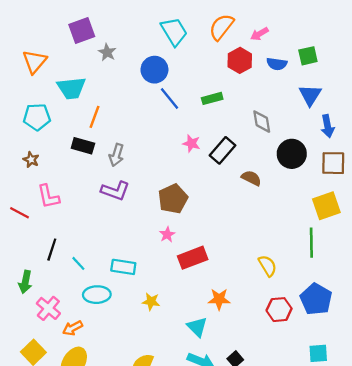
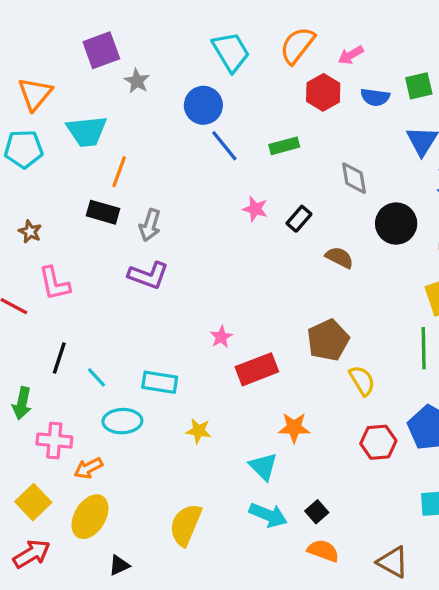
cyan pentagon: (37, 117) -> (24, 149), moved
black rectangle: (223, 150) -> (299, 219), size x0.7
brown pentagon: (173, 199) -> (328, 340), moved
pink cross: (48, 308) -> (54, 441), turned -35

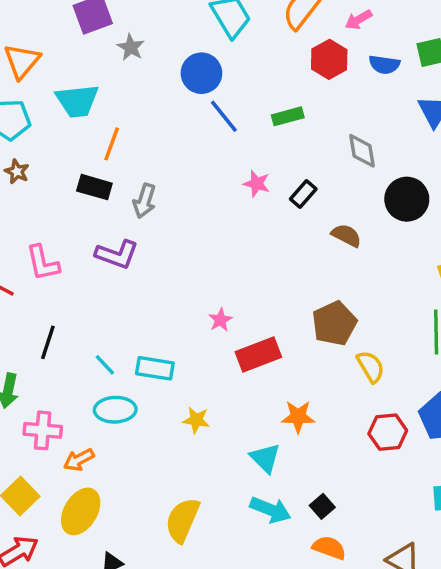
brown star: (30, 232) -> (17, 172), moved
purple L-shape: (148, 275) -> (117, 254), moved
cyan line: (96, 377) -> (105, 365), moved

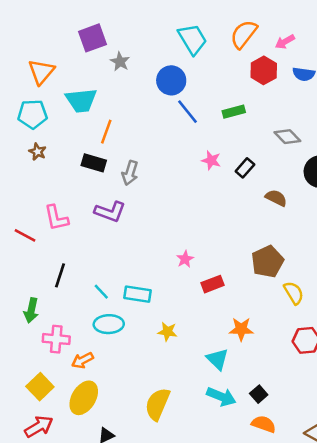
gray diamond: (362, 151) -> (287, 137), turned -35
red rectangle: (258, 354) -> (212, 284), size x0.7

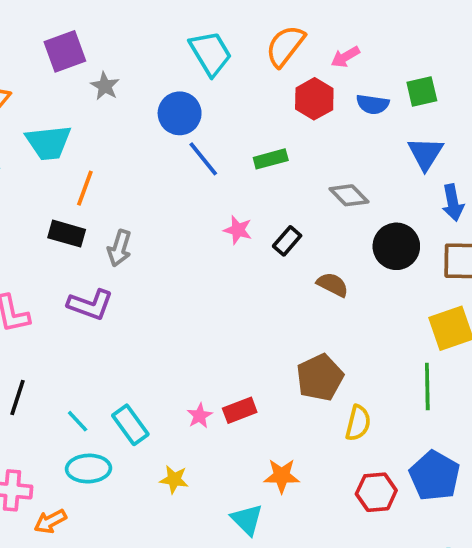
pink star: (185, 259) -> (200, 416), moved
yellow semicircle: (294, 293) -> (358, 423), turned 45
cyan rectangle: (137, 294) -> (130, 425), turned 45

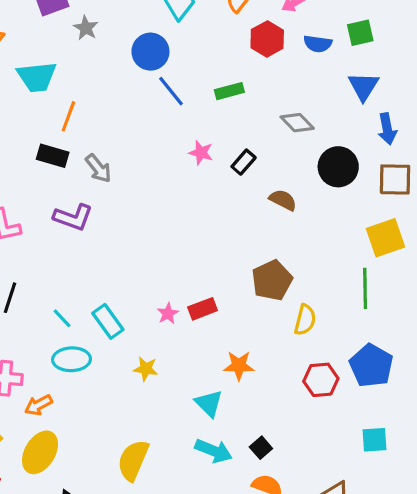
gray arrow: (119, 248) -> (98, 168), turned -56

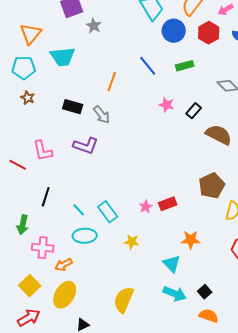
blue circle: (150, 52) -> (174, 31), moved
orange line: (68, 116) -> (112, 82), moved
brown semicircle: (283, 200) -> (219, 135), size x1.5

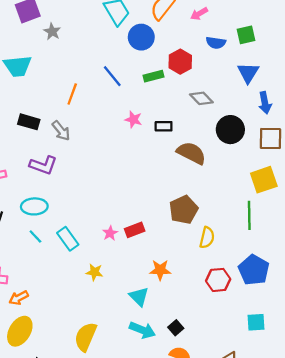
red hexagon: (209, 33) -> (180, 62), moved
black rectangle: (194, 111) -> (164, 126), turned 49
cyan ellipse: (85, 236) -> (34, 206), moved

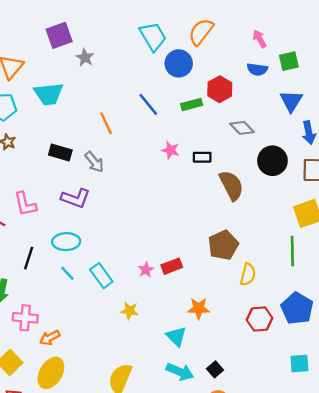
pink arrow: (199, 14) -> (260, 39), moved, turned 90
orange line: (72, 94) -> (106, 123), turned -45
brown semicircle: (191, 153) -> (231, 185), turned 36

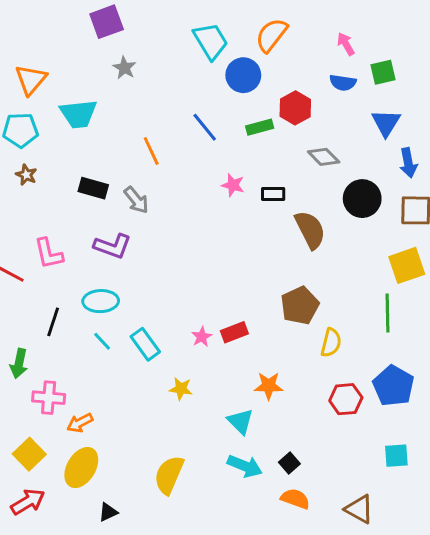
purple square: (59, 35) -> (107, 22), moved

